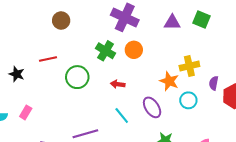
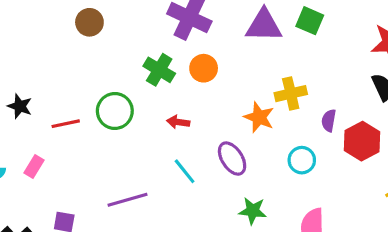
purple triangle: (172, 23) -> (264, 25), size x1.4
red line: (48, 59) -> (66, 124), moved
cyan circle: (188, 100) -> (302, 160), moved

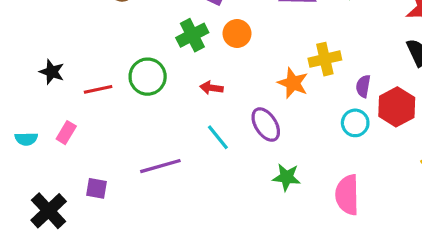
green cross: (159, 70) -> (192, 35), turned 32
cyan circle: (302, 160) -> (355, 123), moved

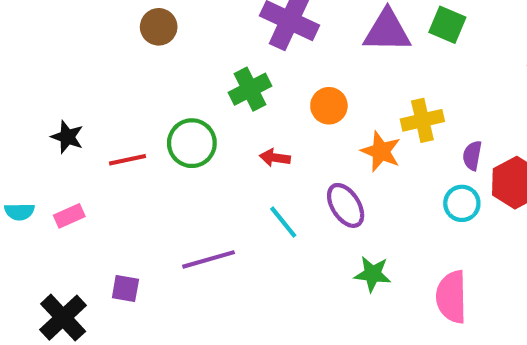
orange circle: (237, 33) -> (329, 106), moved
pink rectangle: (66, 133) -> (69, 216), moved, turned 35
cyan semicircle: (26, 139) -> (19, 212), moved

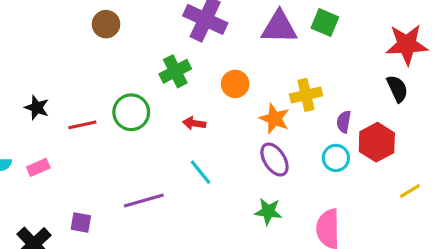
purple ellipse: (346, 205) -> (274, 160), moved

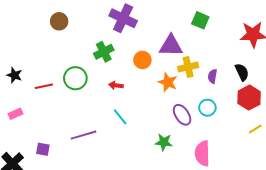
purple triangle: (279, 27) -> (171, 46), moved
black semicircle: (397, 89) -> (242, 72), moved
purple semicircle: (344, 122) -> (212, 76), moved
red hexagon: (377, 142) -> (249, 98), moved
purple ellipse: (274, 160) -> (182, 115), moved

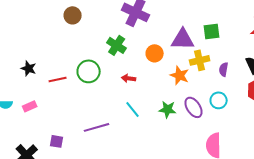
green square: (200, 20) -> (212, 31), moved, turned -30
green cross: (104, 52) -> (117, 45), turned -30
green star: (164, 142) -> (168, 109), moved

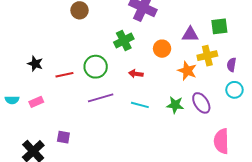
purple triangle: (183, 39) -> (190, 34), size x0.7
green cross: (117, 45) -> (124, 41), turned 30
cyan circle: (219, 100) -> (234, 90), moved
cyan line: (133, 109) -> (140, 105), turned -36
purple line: (97, 127) -> (101, 98), moved

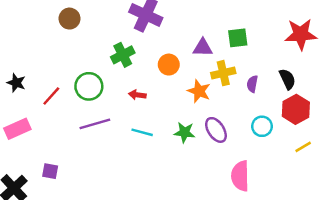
red line: (64, 75) -> (51, 96), turned -36
cyan circle: (234, 90) -> (262, 126), moved
pink rectangle: (36, 102) -> (17, 129), size x1.5

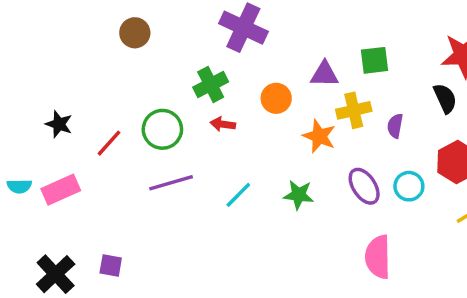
black semicircle: (287, 79) -> (445, 98), moved
red arrow: (137, 95) -> (223, 124), moved
purple ellipse: (216, 130) -> (364, 186), moved
cyan line: (142, 132) -> (238, 195), turned -60
purple square: (50, 171) -> (111, 266), moved

